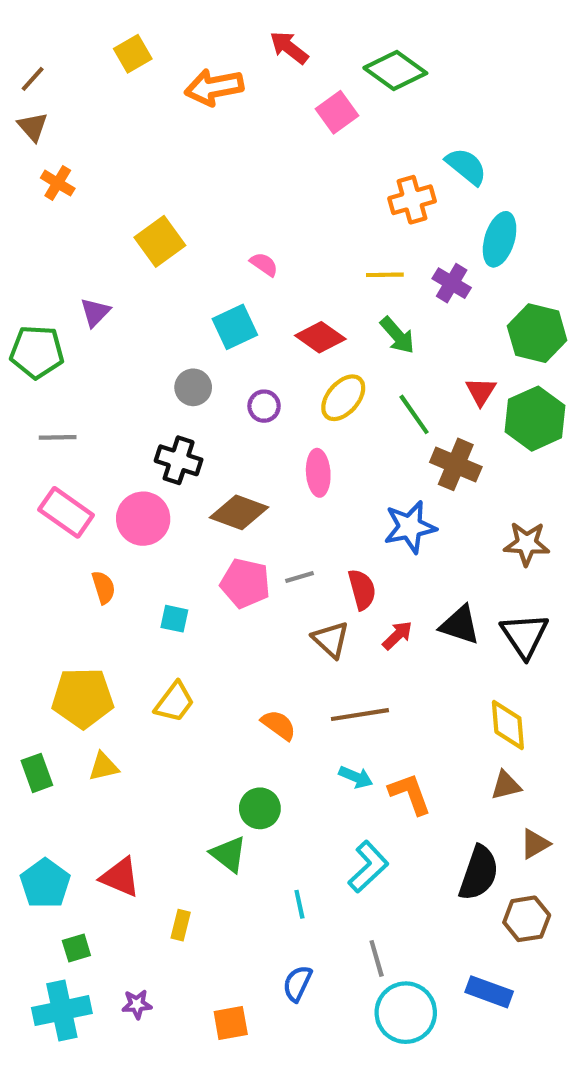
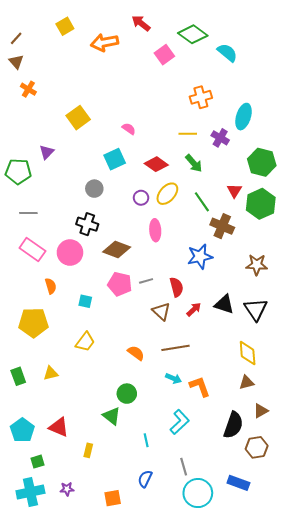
cyan semicircle: (466, 166) -> (227, 53), moved
purple circle: (264, 406) -> (141, 198), moved
yellow pentagon: (83, 698) -> (33, 323), moved

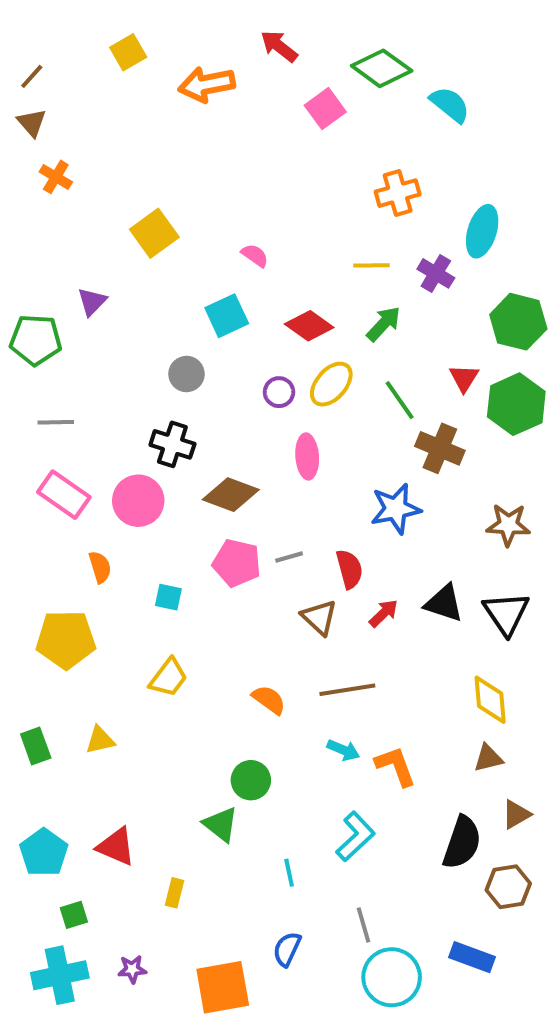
green arrow: (194, 163) -> (384, 324), turned -96
orange square: (113, 498) -> (223, 987), size x1.6

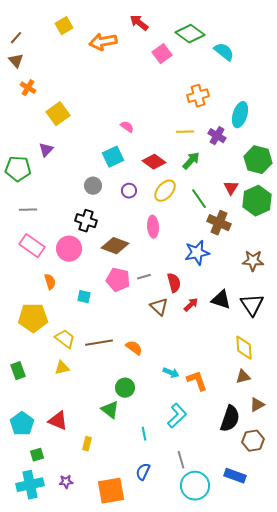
yellow square: (154, 233) -> (58, 114), moved
purple circle: (279, 392) -> (129, 191), moved
yellow trapezoid: (168, 678) -> (65, 339), moved, turned -90
brown line: (347, 690) -> (99, 343), moved
yellow triangle: (100, 740) -> (62, 368), moved

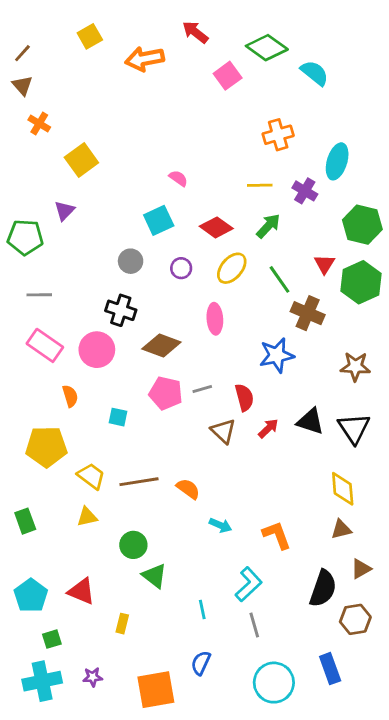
cyan arrow: (171, 373) -> (220, 525), moved
green circle: (125, 388) -> (133, 545), moved
gray line: (181, 460) -> (254, 625), moved
blue rectangle: (235, 476) -> (330, 669), turned 50

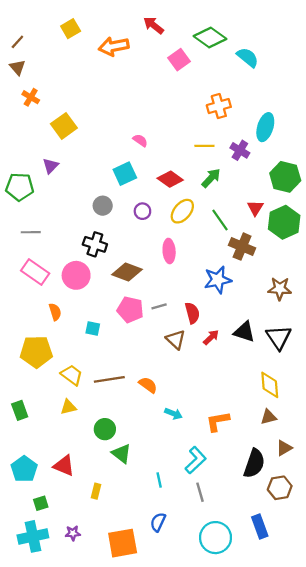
orange L-shape: (277, 535) -> (218, 421), turned -80

